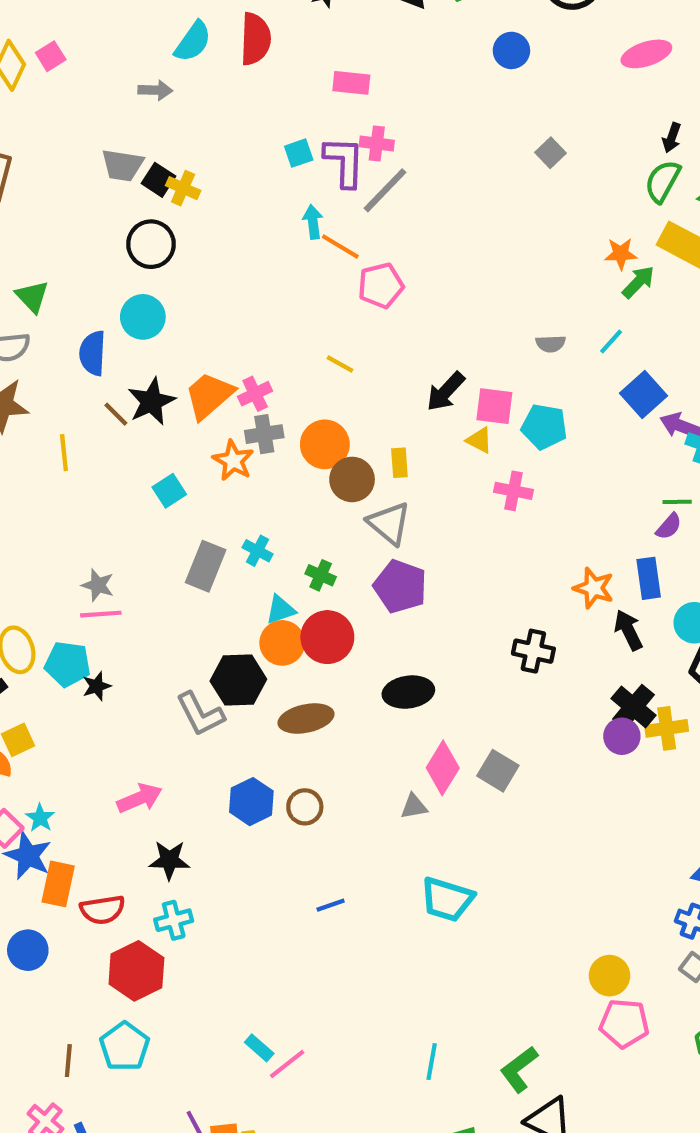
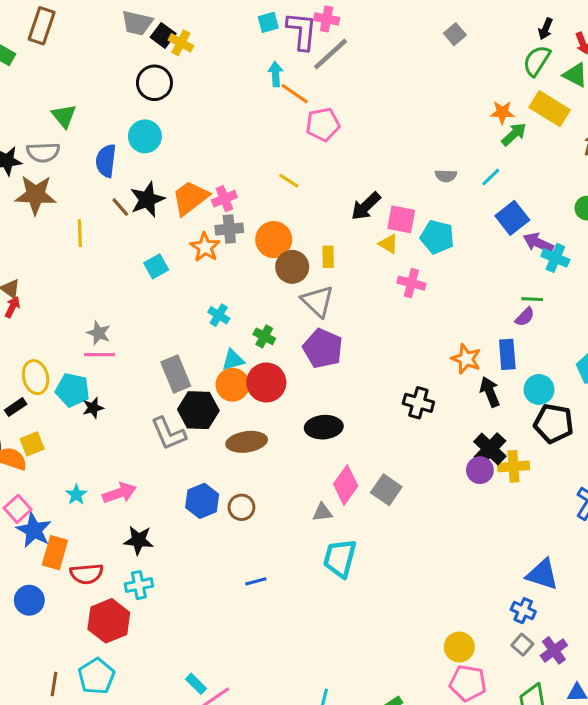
gray rectangle: (206, 566) -> (176, 374), moved, turned -48
cyan star: (40, 818) -> (76, 495), moved
cyan trapezoid: (447, 899) -> (340, 558), moved, turned 84

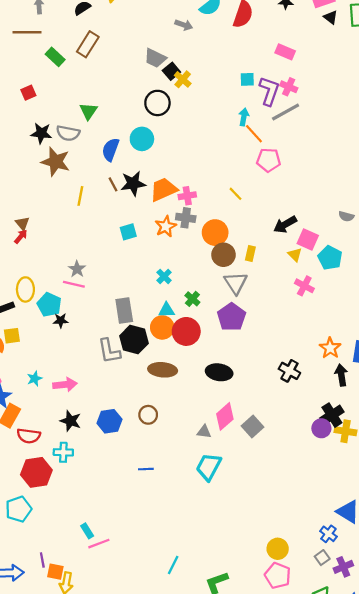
blue hexagon: (202, 501) -> (109, 421), moved

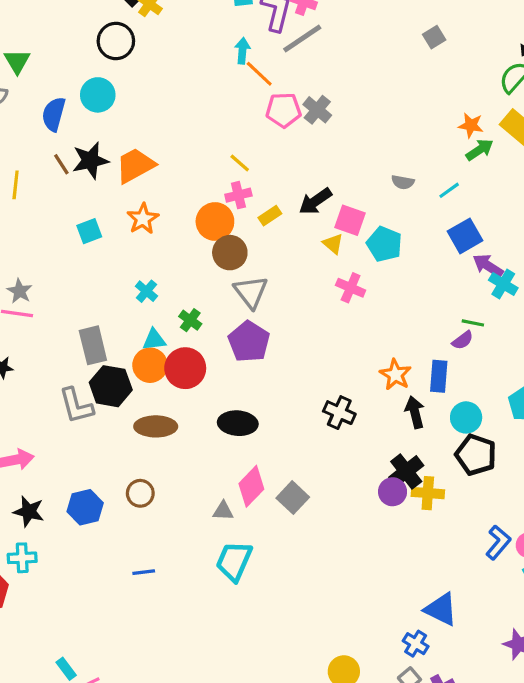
pink cross: (187, 196) -> (238, 195), moved
gray cross: (186, 218) -> (317, 110), moved, turned 36
yellow rectangle: (250, 254) -> (270, 216), moved, turned 48

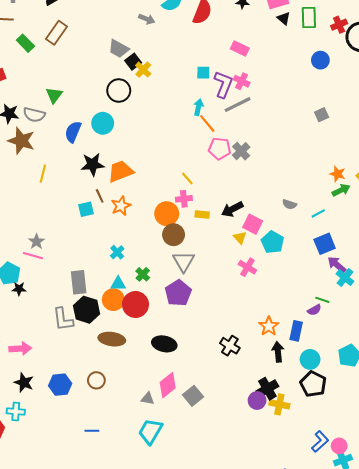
brown line: (61, 164) -> (100, 196), moved
yellow rectangle: (270, 216) -> (202, 214), turned 32

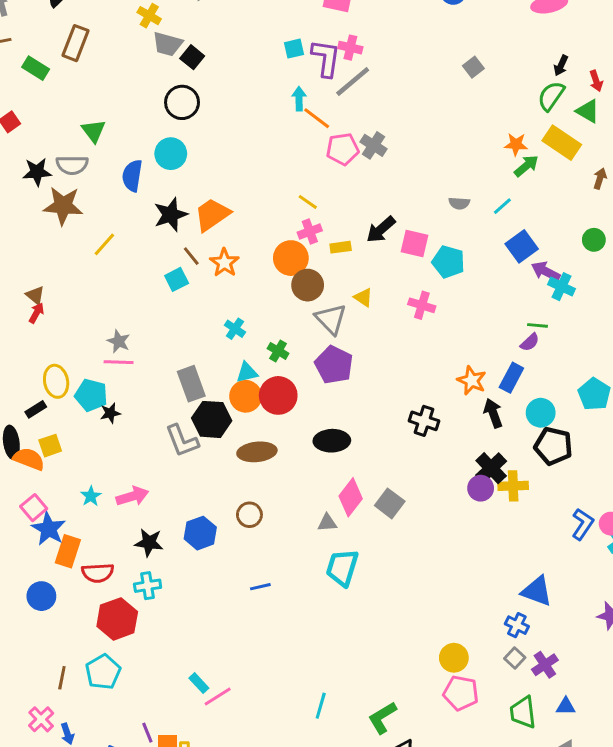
yellow cross: (143, 70) -> (149, 16), moved
yellow line: (43, 174) -> (104, 244), turned 42
yellow triangle: (240, 238) -> (363, 297), moved
blue rectangle: (296, 331) -> (511, 378), turned 30

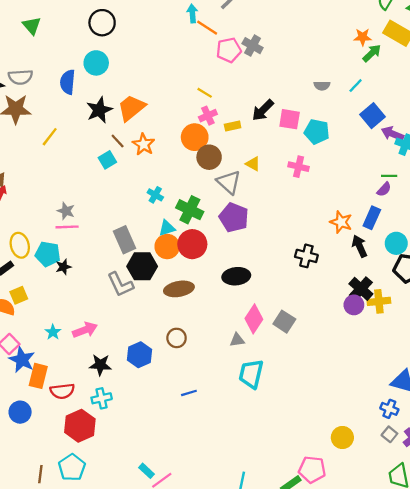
green triangle: (93, 131) -> (32, 26), moved
green cross: (278, 351) -> (190, 210), size x1.6
pink pentagon: (461, 693) -> (312, 470), moved

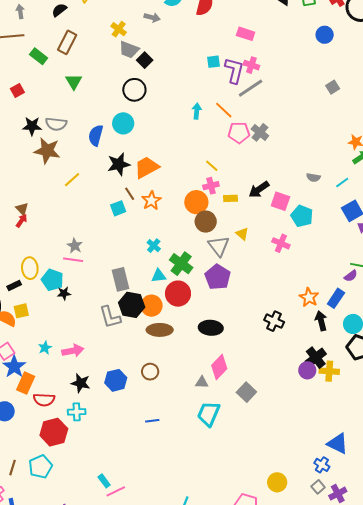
cyan arrow: (192, 13) -> (197, 111), moved
orange circle: (167, 247) -> (152, 306), moved
gray square: (284, 322) -> (246, 392), moved

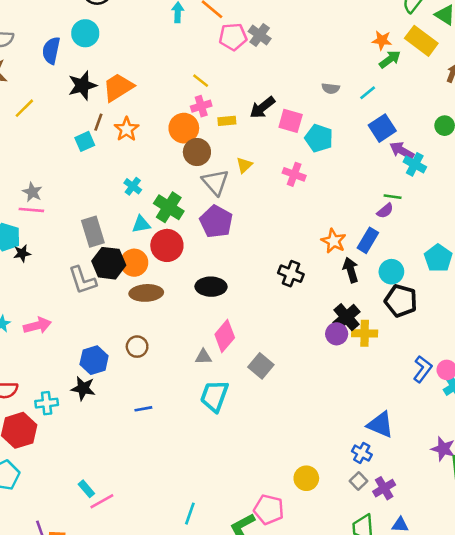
brown line: (130, 194) -> (98, 122), turned 56
yellow triangle: (242, 234) -> (244, 165), turned 40
black star: (81, 383) -> (83, 388), moved

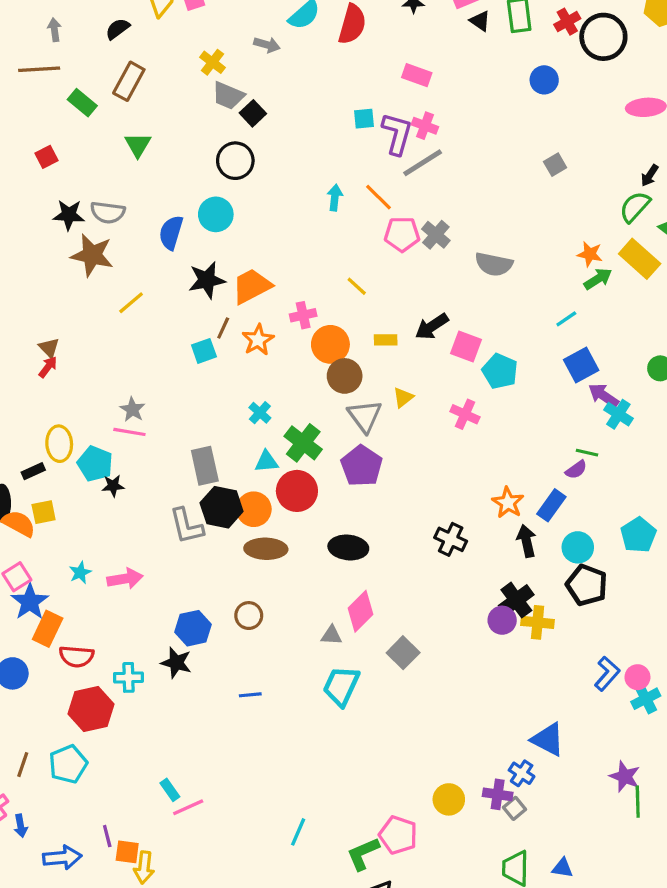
gray semicircle: (331, 88) -> (494, 264), moved, size x1.6
pink cross: (201, 106) -> (303, 315), moved
purple cross: (384, 488) -> (498, 794), moved, turned 35

